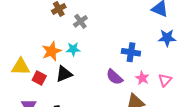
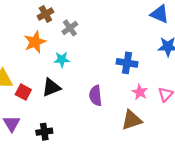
orange star: (52, 51) -> (35, 42), moved
purple semicircle: (114, 77) -> (96, 96), moved, turned 42

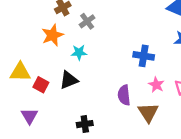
purple semicircle: (96, 96) -> (124, 95), moved
brown triangle: (132, 120) -> (148, 112), turned -45
black cross: (44, 132) -> (85, 124), moved

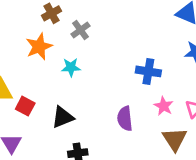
black triangle: (69, 80) -> (63, 117), moved
brown triangle: (148, 112) -> (175, 139), moved

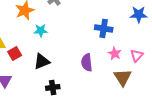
cyan star: (71, 67) -> (41, 30), moved
red square: (25, 106) -> (15, 53), turned 32

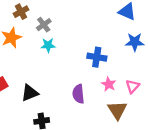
cyan star: (41, 30) -> (48, 45), moved

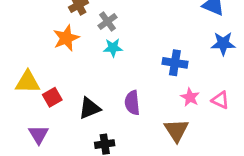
pink triangle: (132, 86) -> (220, 100), turned -48
purple semicircle: (78, 94) -> (132, 103), moved
brown triangle: (117, 110) -> (176, 130), moved

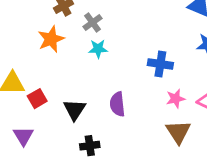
pink star: (190, 97) -> (176, 99), turned 30
black triangle: (90, 108) -> (75, 110), turned -35
brown triangle: (176, 130) -> (178, 132), moved

